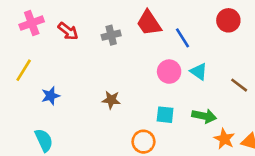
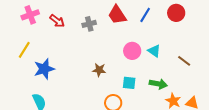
blue line: (183, 38) -> (145, 15), moved, turned 63
blue star: (51, 96) -> (44, 69), size x1.5
brown star: (111, 100) -> (99, 70), moved

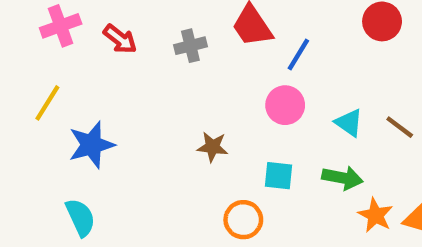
blue line: (145, 15) -> (298, 55), moved
cyan triangle: (154, 51) -> (349, 123), moved

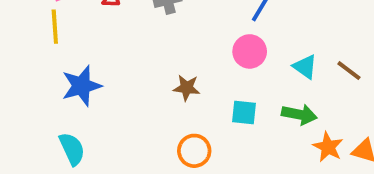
yellow line: (47, 103) -> (55, 27), moved, turned -36
orange circle: (243, 220) -> (194, 151), moved

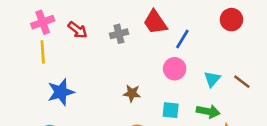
cyan triangle: (305, 67) -> (212, 79), turned 36

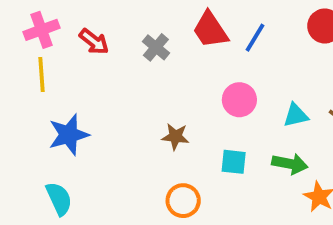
gray cross: (119, 34) -> (156, 47), turned -36
blue line: (182, 39) -> (255, 38), moved
cyan triangle: (212, 79) -> (296, 115), turned 36

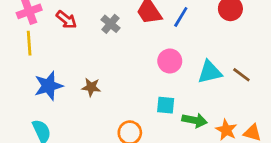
cyan triangle: (296, 115) -> (210, 72), size x1.4
brown star: (175, 137) -> (91, 87), moved
green arrow: (290, 164) -> (195, 120), moved

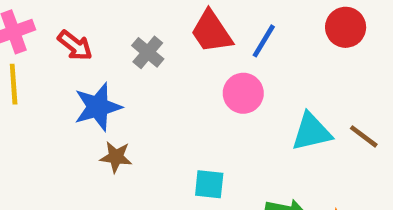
pink circle: (170, 61) -> (243, 93), moved
blue star: (48, 86) -> (98, 107), moved
cyan square: (166, 105) -> (209, 184), moved

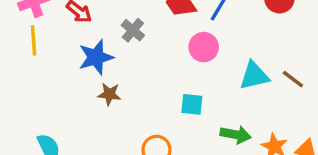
gray cross: (148, 52) -> (133, 30), moved
cyan square: (209, 184) -> (192, 104), moved

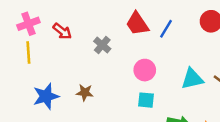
pink circle: (204, 47) -> (145, 70), moved
blue star: (96, 57) -> (46, 96), moved

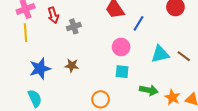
blue line: (166, 29) -> (139, 23), moved
red arrow: (62, 31) -> (53, 15), turned 35
gray cross: (102, 45) -> (74, 26), moved, turned 32

